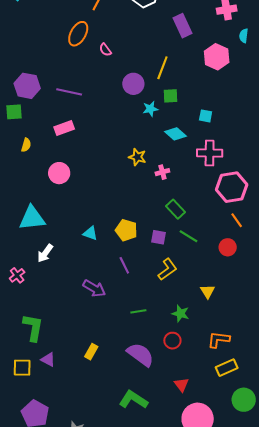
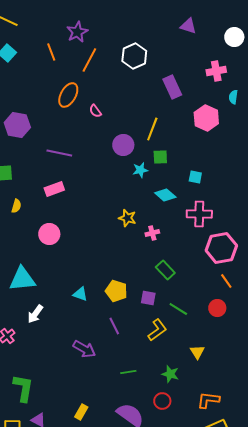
purple hexagon: (27, 86) -> (17, 125), moved
green line: (189, 236) -> (178, 309), moved

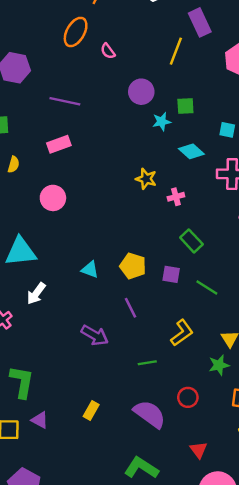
yellow line: (152, 129) -> (176, 51), moved
yellow L-shape: (157, 330) -> (182, 333), moved
green star: (170, 374) -> (219, 365), moved, turned -30

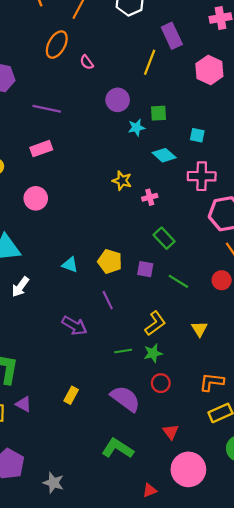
green star: (219, 365) -> (153, 353), moved

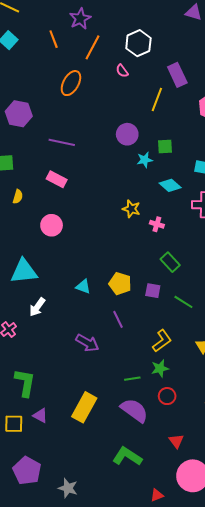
pink semicircle: (87, 62) -> (122, 71), moved
pink rectangle: (41, 149) -> (57, 179), turned 48
pink cross: (150, 197) -> (157, 224), turned 32
green line: (123, 351) -> (132, 379), moved
yellow rectangle: (71, 395) -> (84, 407), size x1.8

